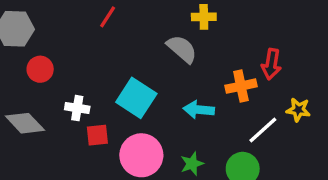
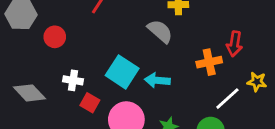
red circle: (40, 69) -> (55, 37), moved
cyan arrow: (199, 110) -> (157, 80), moved
red square: (97, 135) -> (90, 103), turned 36

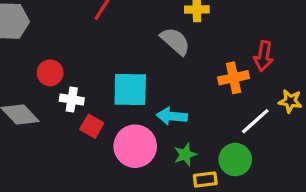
red circle: (55, 37) -> (50, 73), moved
cyan square: (122, 72) -> (130, 89), turned -32
cyan arrow: (157, 80) -> (172, 116), moved

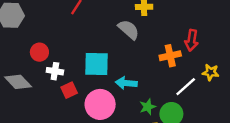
red square: (92, 126) -> (69, 90), turned 35
green star: (185, 155) -> (148, 107), moved

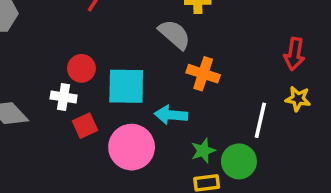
red arrow: (192, 40) -> (294, 54), moved
red circle: (39, 52) -> (81, 68), moved
orange cross: (170, 56) -> (203, 74), moved, turned 30
white line: (186, 87) -> (260, 120), turned -35

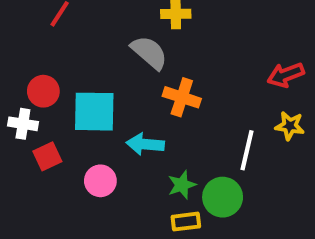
red arrow: (294, 54) -> (286, 75), turned 60
pink circle: (132, 147) -> (100, 181), size x0.6

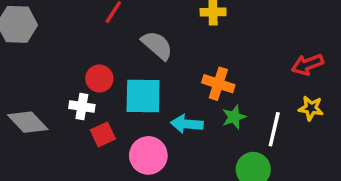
gray semicircle: (149, 53) -> (157, 45), moved
pink circle: (100, 181) -> (148, 155), size x1.4
green star: (182, 185) -> (234, 117), moved

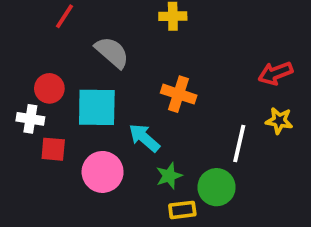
green star: (234, 117) -> (169, 176), moved
cyan arrow: (187, 124) -> (144, 138), turned 36
red square: (103, 134) -> (53, 149), turned 30

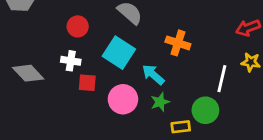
red circle: (49, 88) -> (78, 26), moved
cyan square: (97, 107) -> (119, 53), turned 32
green star: (169, 176) -> (160, 102), moved

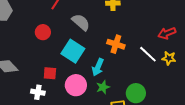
white cross: (71, 61) -> (38, 92), moved
cyan arrow: (153, 75) -> (98, 67), turned -108
white line: (222, 79) -> (148, 54), moved, turned -60

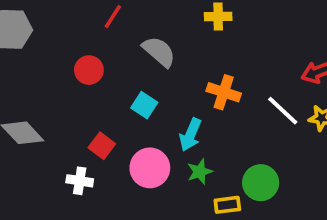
cyan square: (73, 51) -> (144, 105), size x0.6
red square: (50, 73) -> (102, 146), turned 32

